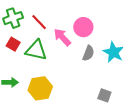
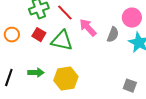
pink circle: (83, 27) -> (132, 18), moved
gray semicircle: (88, 53) -> (113, 35), moved

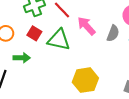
green arrow: (36, 73) -> (22, 58), moved
yellow hexagon: (66, 79) -> (85, 80), moved

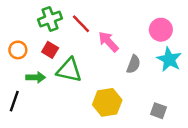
gray semicircle: (113, 33) -> (133, 64), moved
green triangle: (59, 40) -> (69, 70), moved

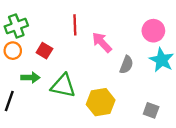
green cross: (50, 19) -> (16, 26), moved
red line: (81, 24) -> (75, 25), turned 42
green triangle: (69, 70) -> (63, 86), moved

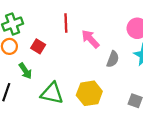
green arrow: (30, 78) -> (25, 71), turned 56
green triangle: (63, 86) -> (52, 93), moved

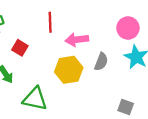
pink arrow: (90, 39) -> (77, 40), turned -54
yellow hexagon: (89, 93) -> (69, 70), moved

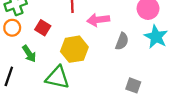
yellow hexagon: (69, 70) -> (74, 49), moved
gray square: (126, 107) -> (133, 85), moved

